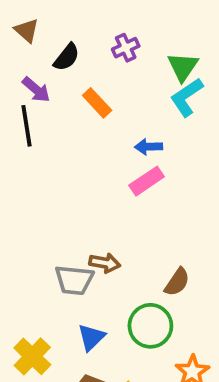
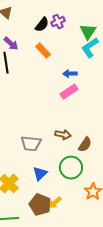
black semicircle: (67, 57) -> (42, 25), moved
brown arrow: (105, 263) -> (63, 135), moved

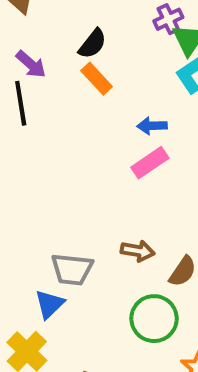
purple cross: (58, 22) -> (168, 19), moved
black semicircle: (42, 25) -> (92, 44), moved
blue triangle: (40, 174) -> (49, 304), moved

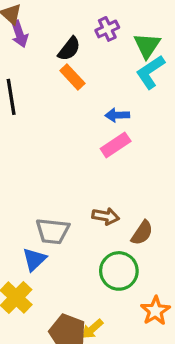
purple cross: (168, 19) -> (107, 29), moved
purple arrow: (31, 64) -> (19, 34), moved, turned 30

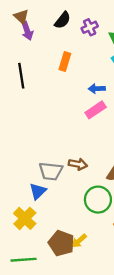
black semicircle: (69, 49) -> (63, 20), moved
orange rectangle: (72, 77) -> (65, 62), turned 60
brown arrow: (106, 216) -> (78, 164), moved

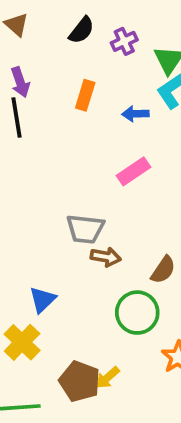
purple arrow: (27, 31) -> (20, 82), moved
blue arrow: (97, 89) -> (135, 114), moved
gray trapezoid: (51, 171) -> (85, 229), moved

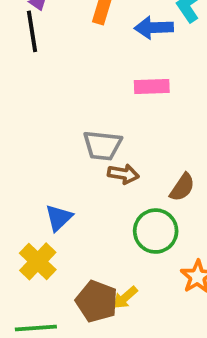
blue arrow: (135, 114) -> (154, 28), size x1.4
pink rectangle: (134, 171) -> (152, 87), turned 32

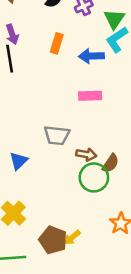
brown arrow: (123, 174) -> (86, 154), moved
blue triangle: (59, 218) -> (19, 161), moved
green circle: (156, 231) -> (94, 177), moved

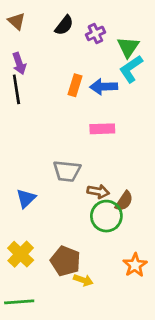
orange rectangle: (57, 43) -> (75, 85), moved
yellow arrow: (72, 238) -> (83, 280), turned -120
brown pentagon: (53, 240) -> (66, 261), moved

